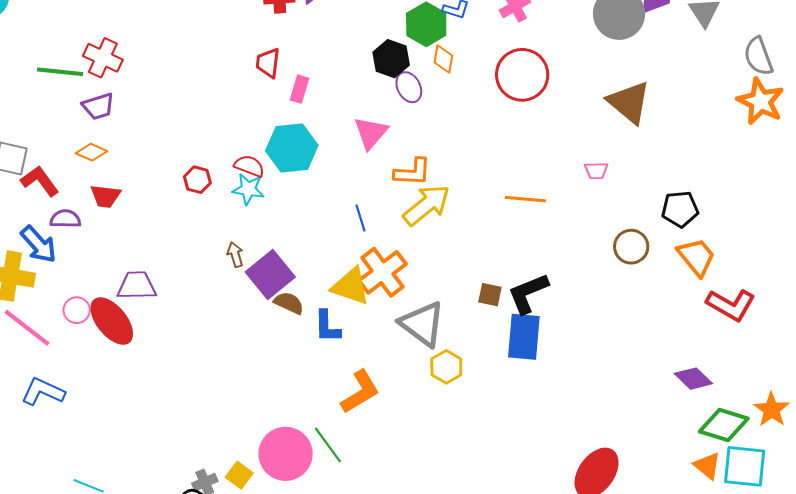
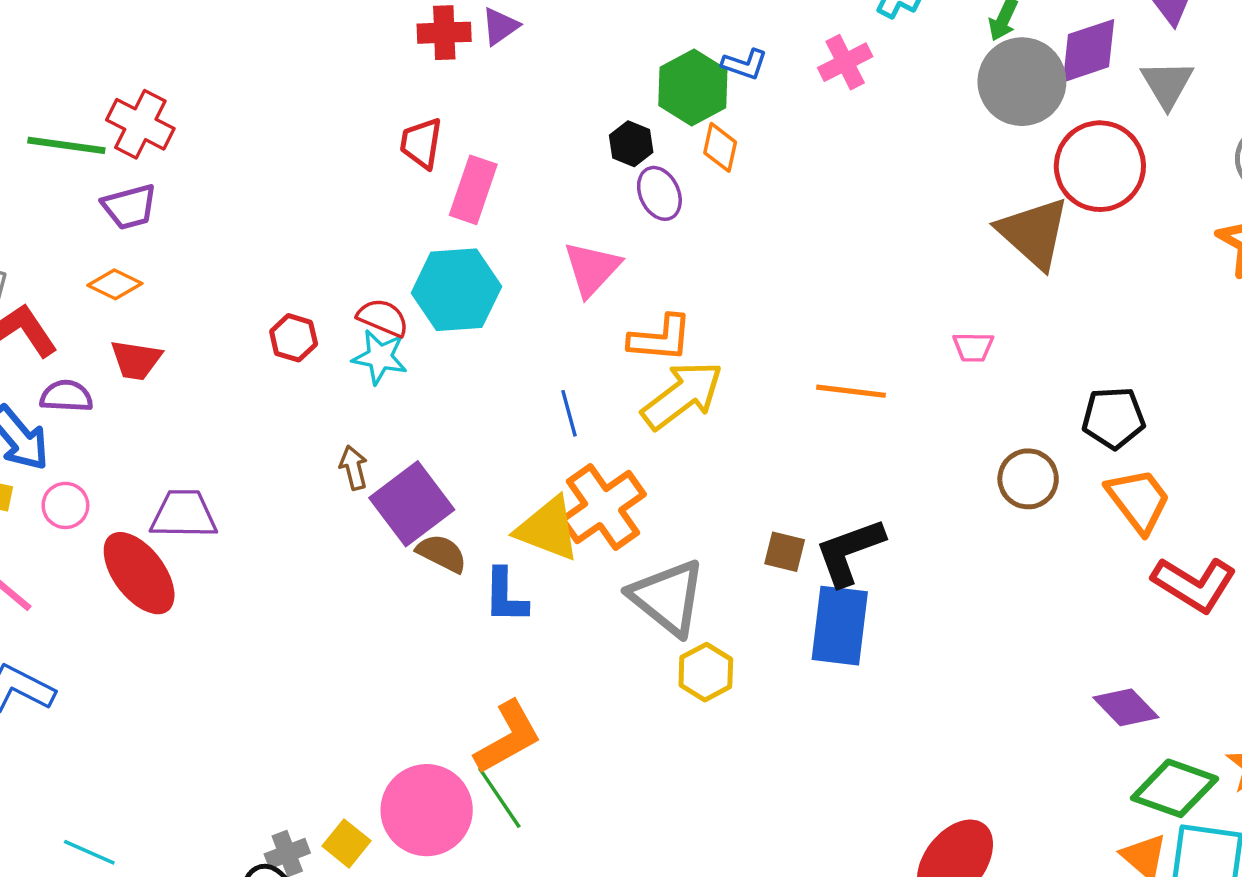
black hexagon: (391, 59) -> (631, 144), size x0.7
red circle: (522, 75) -> (1100, 166), moved
pink rectangle: (300, 89) -> (473, 190), size x1.4
pink circle: (77, 310) -> (65, 505), moved
orange L-shape: (360, 392) -> (508, 737), moved

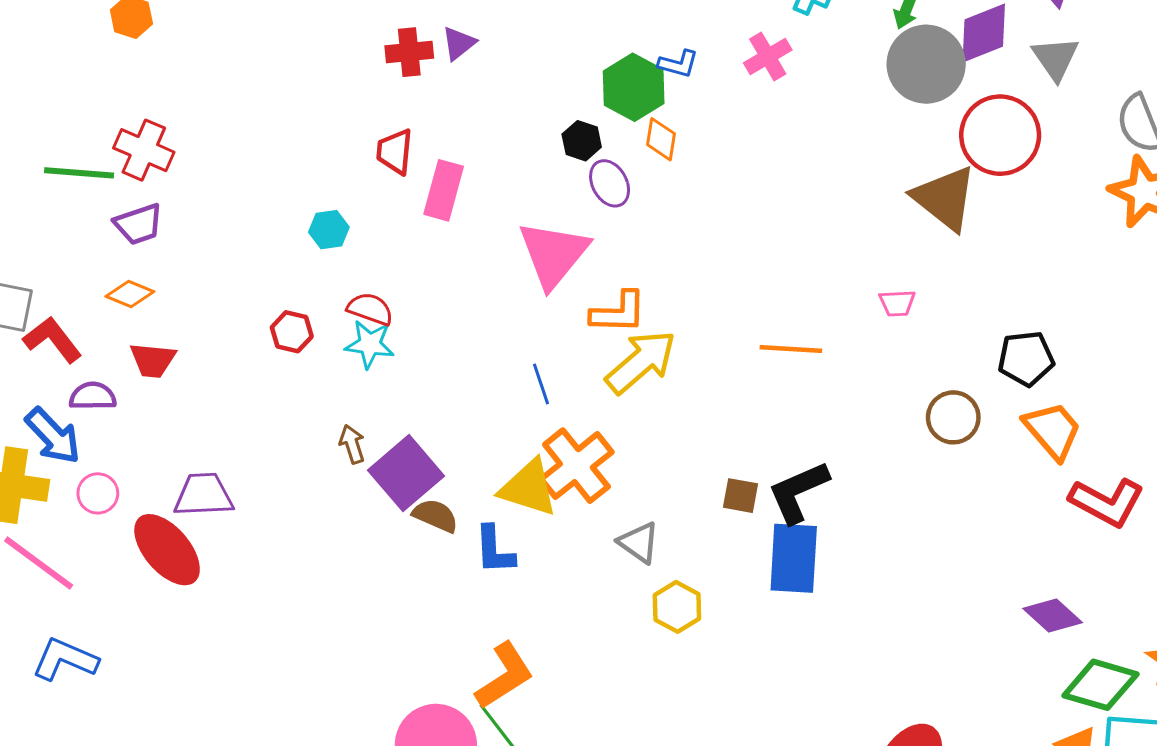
pink triangle: (592, 269) -> (553, 254), size x1.4
cyan hexagon: (456, 290) -> (329, 230), moved, size x0.5
gray triangle: (668, 597) -> (639, 542), size x0.6

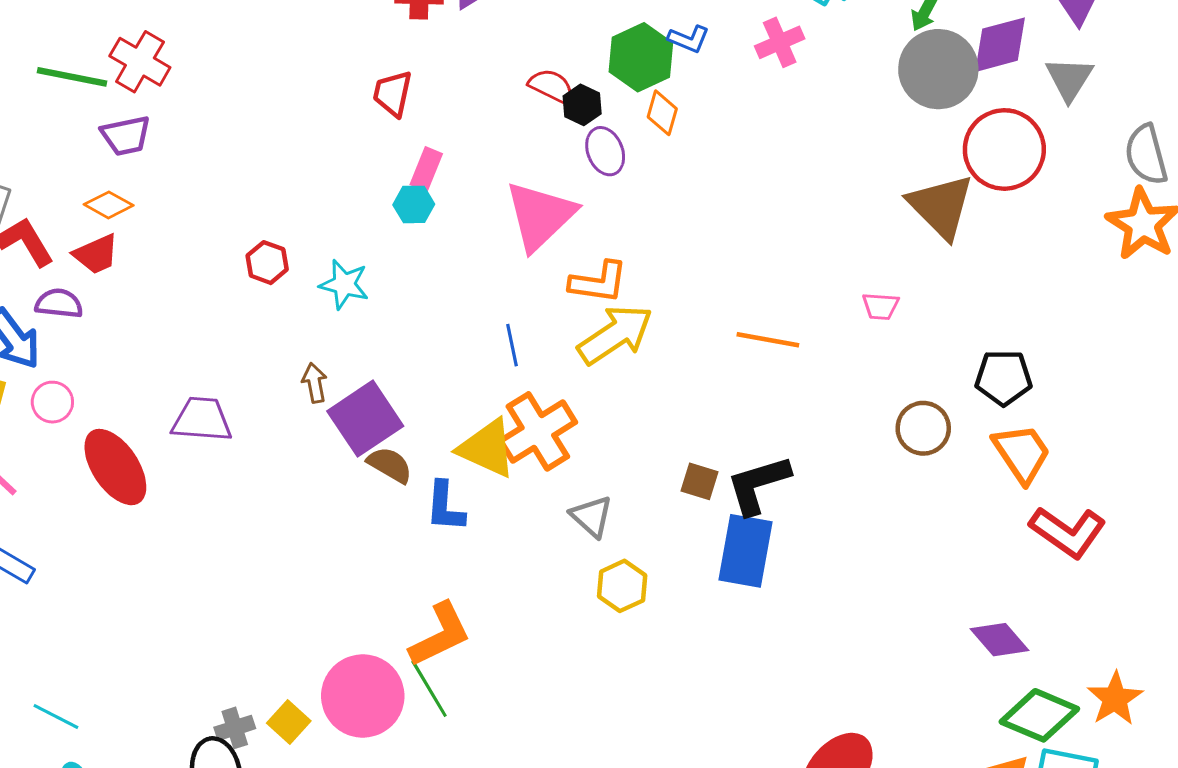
pink rectangle: (444, 190) -> (426, 169), moved, size x0.7
cyan hexagon: (329, 230) -> (414, 204), moved
red semicircle: (370, 309) -> (551, 86), moved
red trapezoid: (153, 360) -> (96, 254), moved, turned -36
purple trapezoid: (204, 495) -> (202, 420), moved

